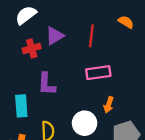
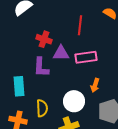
purple triangle: (55, 36) -> (61, 53), moved, turned 30
red cross: (32, 48) -> (44, 39), moved, turned 35

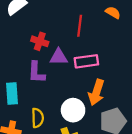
orange arrow: (95, 85) -> (96, 92), size x1.6

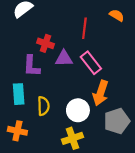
pink rectangle: (86, 61) -> (91, 63), turned 60
purple L-shape: (36, 72) -> (32, 66), moved
yellow semicircle: (38, 118) -> (43, 106), moved

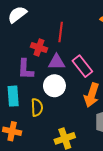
red line: (84, 28) -> (61, 32), moved
white circle: (78, 110) -> (54, 86), moved

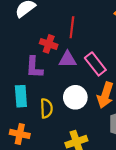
white circle: (54, 86) -> (75, 97), moved

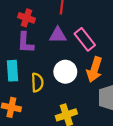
red cross: (49, 44) -> (27, 18), moved

